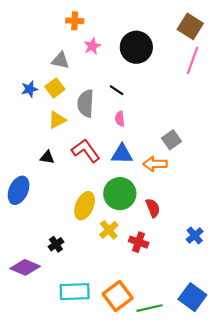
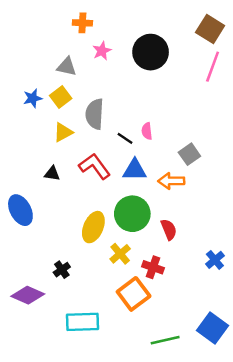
black line: (117, 90) -> (125, 138), moved
pink semicircle: (120, 119) -> (147, 131), moved
blue ellipse: (19, 190) -> (20, 210), turned -52
orange square: (118, 296) -> (134, 294), moved

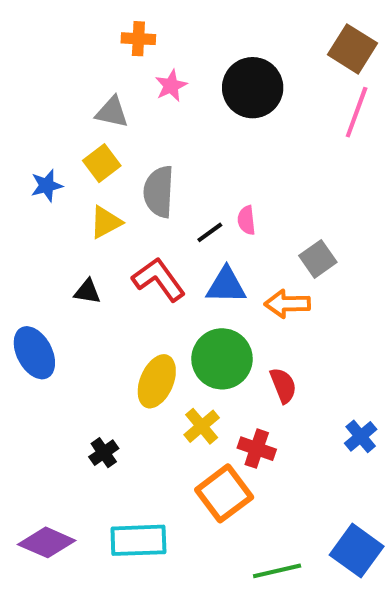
blue star: (33, 98) -> (47, 186), moved
black line: (125, 138) -> (210, 232), turned -70
purple diamond: (28, 295) -> (47, 542), moved

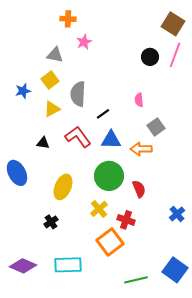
black circle: (253, 88) -> (150, 57), moved, size x0.6
pink semicircle: (246, 220) -> (139, 100), moved
yellow ellipse: (157, 381) -> (63, 187), moved

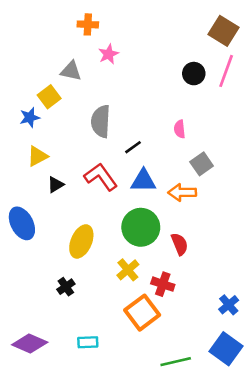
yellow square: (50, 80) -> (49, 97), moved
yellow triangle: (52, 109) -> (37, 156), moved
black triangle: (43, 143) -> (56, 185), turned -40
blue cross: (177, 214) -> (229, 305), moved
cyan rectangle: (68, 265) -> (88, 342), size x0.6

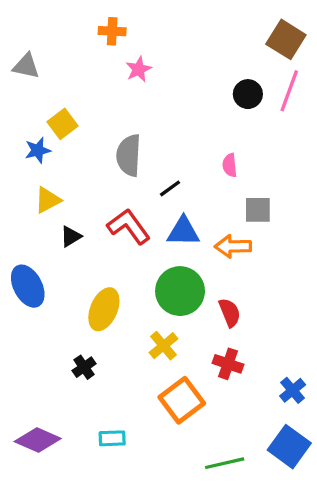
gray triangle: (71, 71) -> (26, 66), moved
gray square: (202, 164) -> (258, 210), turned 35
red cross: (163, 284) -> (228, 364), moved

